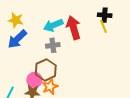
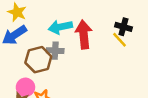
yellow line: (103, 26) -> (120, 40), turned -32
brown hexagon: (46, 70) -> (38, 60), moved

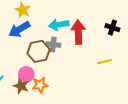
yellow line: (120, 40) -> (104, 62), moved, turned -64

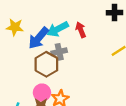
blue arrow: (19, 29) -> (38, 38), moved
red arrow: (78, 32) -> (81, 30), size x0.6

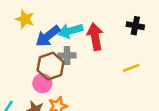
red arrow: (81, 30) -> (95, 37), size x1.5
pink circle: (42, 93) -> (42, 83), moved

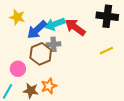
black cross: (135, 26) -> (107, 16), size x1.5
red arrow: (95, 37) -> (75, 27), turned -40
pink circle: (42, 83) -> (18, 69), moved

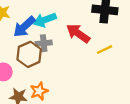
red arrow: (75, 27) -> (78, 33), moved

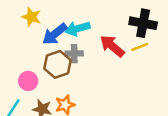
yellow line: (105, 50) -> (140, 47), moved

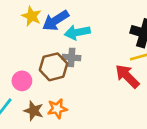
blue arrow: (55, 34) -> (56, 21), moved
red arrow: (112, 46) -> (127, 76), moved

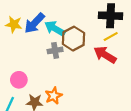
cyan arrow: (77, 32) -> (55, 29), turned 55
brown hexagon: (54, 67) -> (74, 39), moved

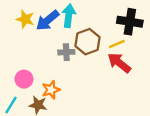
cyan arrow: (55, 29) -> (69, 16), moved, turned 60
yellow line: (111, 37) -> (117, 44), moved
orange star: (54, 96) -> (51, 90), moved

